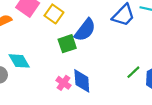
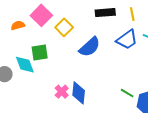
green square: (67, 44) -> (40, 52), moved
green line: (133, 72) -> (127, 93), turned 64

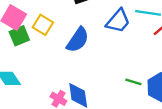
green square: (40, 52) -> (19, 36), moved

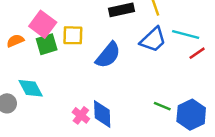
yellow square: (43, 25) -> (73, 35), turned -36

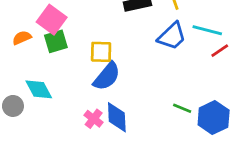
yellow square: (73, 35) -> (101, 52), moved
blue semicircle: (108, 55) -> (107, 76), moved

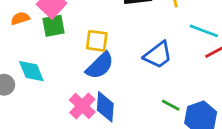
blue trapezoid: (172, 36) -> (158, 55), moved
pink cross: (94, 119) -> (82, 106), size x1.4

